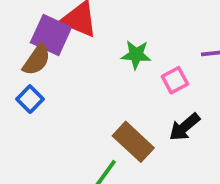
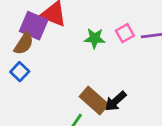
pink square: (175, 80) -> (125, 33), moved
black arrow: (185, 127) -> (116, 101), moved

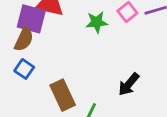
brown rectangle: (94, 100) -> (63, 95), moved, turned 32

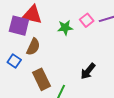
brown semicircle: (24, 39) -> (33, 47), moved

